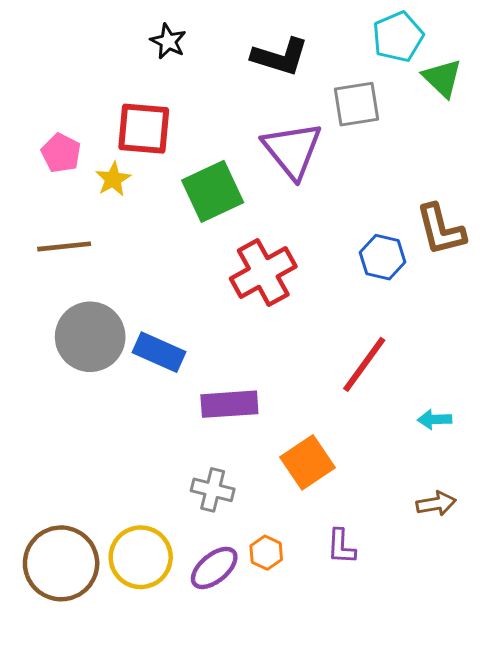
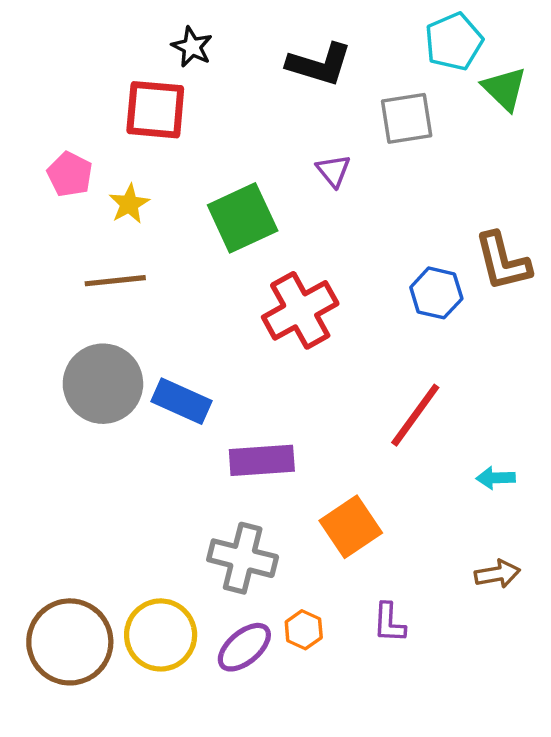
red square: (144, 129) -> (155, 110), moved
purple triangle: (292, 150) -> (333, 171), size x0.5
brown line: (64, 246) -> (115, 281), moved
gray cross: (213, 490) -> (243, 558), size x1.4

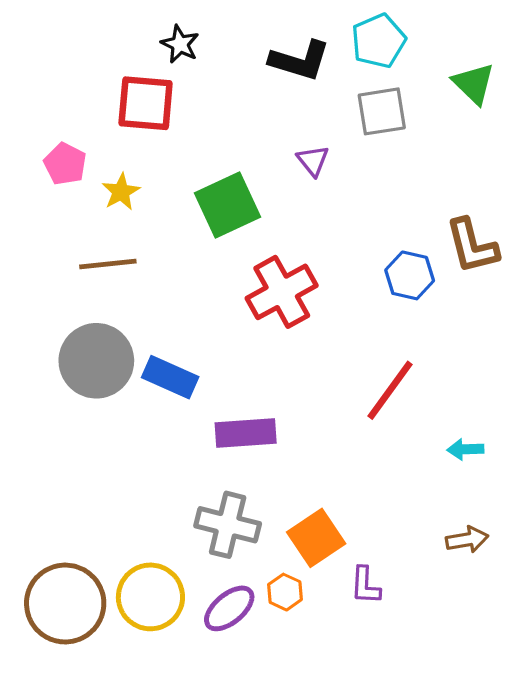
cyan pentagon: (454, 42) -> (378, 41), moved
orange square: (351, 527) -> (316, 538), moved

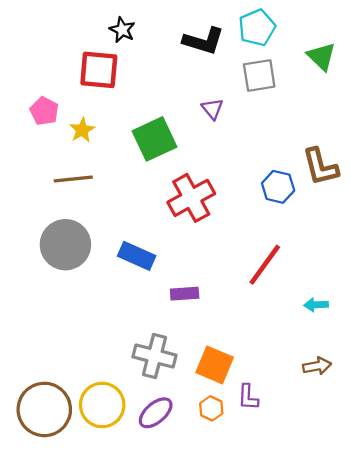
blue rectangle: (170, 377) -> (137, 256), moved
purple rectangle: (246, 433) -> (185, 294), moved, size x0.7
orange square: (316, 538) -> (215, 365), turned -33
orange hexagon: (285, 592) -> (211, 408), moved

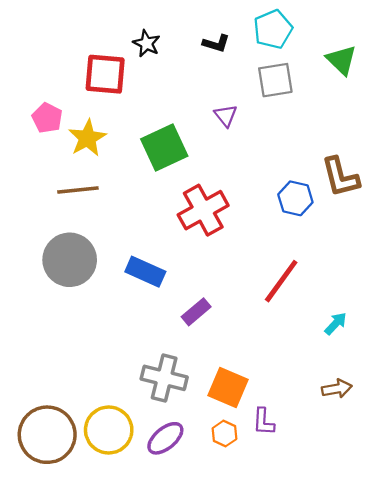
black star: (122, 30) -> (146, 43), moved
black L-shape: (203, 41) -> (216, 43), size x0.6
yellow star: (82, 130) -> (87, 138), size x1.4
purple rectangle: (185, 294) -> (196, 312), turned -36
cyan arrow: (316, 305) -> (336, 324), turned 135

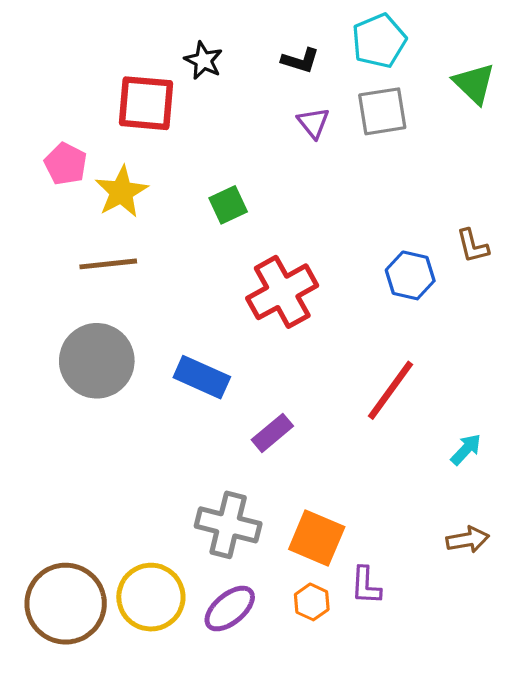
purple triangle: (226, 116) -> (313, 123), moved
green square: (164, 147) -> (228, 205), size x0.6
brown L-shape: (340, 177) -> (473, 246), size x0.6

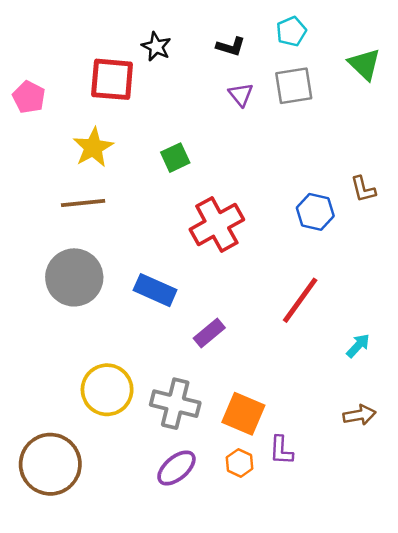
cyan pentagon: (379, 41) -> (291, 31), size x0.7
pink pentagon: (66, 164) -> (29, 97), moved
yellow circle: (151, 597) -> (107, 390), moved

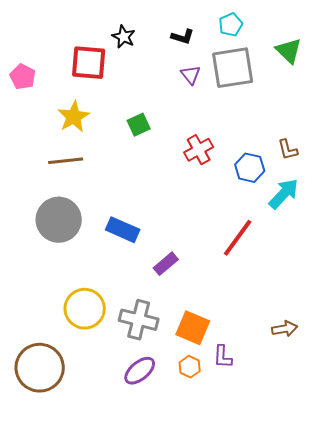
gray square: (294, 86) -> (233, 68), size x1.4
red cross: (217, 224) -> (199, 150), moved, size x0.7
cyan arrow: (358, 346) -> (284, 194), moved, size x1.6

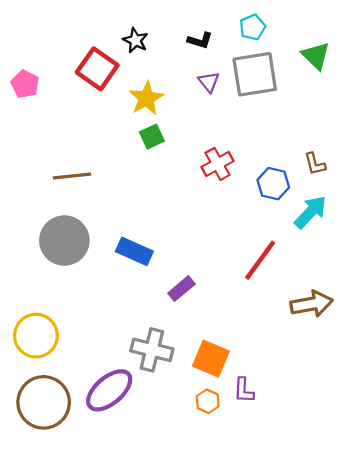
red square: (89, 63) -> (97, 69), turned 30
yellow star: (74, 117) -> (146, 98), moved
yellow circle: (85, 309) -> (36, 336), moved
brown arrow: (285, 329) -> (312, 304), moved, size x1.5
purple ellipse: (140, 371) -> (109, 390), moved, size x1.4

